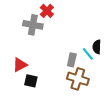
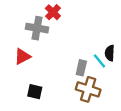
red triangle: (20, 65) -> (22, 56), moved

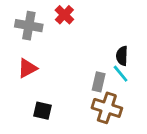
gray cross: (37, 28) -> (29, 26), moved
black semicircle: (110, 53) -> (122, 56), moved

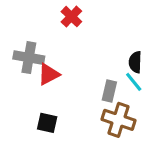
gray cross: (29, 26) -> (29, 58), moved
red triangle: (27, 68) -> (49, 74), moved

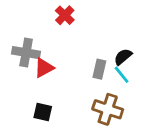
black semicircle: (135, 62) -> (123, 57), turned 48
gray rectangle: (109, 91) -> (99, 69), moved

